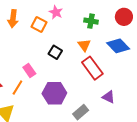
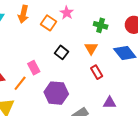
red rectangle: (92, 68) -> (97, 72), size x0.6
purple triangle: (109, 97) -> (110, 103), turned -32

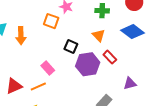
orange arrow: (23, 14) -> (21, 36), moved
orange line: (20, 83) -> (38, 87), turned 42
purple hexagon: (56, 93) -> (88, 64), moved

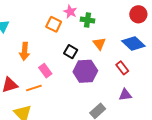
green cross: (102, 11) -> (88, 20), moved
orange arrow: (21, 36) -> (25, 51), moved
red rectangle: (110, 57) -> (122, 68), moved

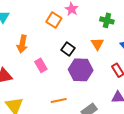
green cross: (88, 20) -> (107, 20), moved
orange line: (34, 88) -> (59, 101), moved

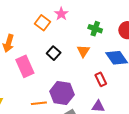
pink rectangle: (41, 65) -> (25, 66), size x1.5
purple hexagon: (81, 70) -> (62, 93), moved

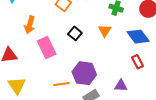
red rectangle: (101, 79) -> (138, 62), moved

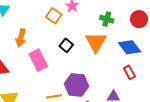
orange triangle: (105, 31) -> (96, 42), size x1.6

